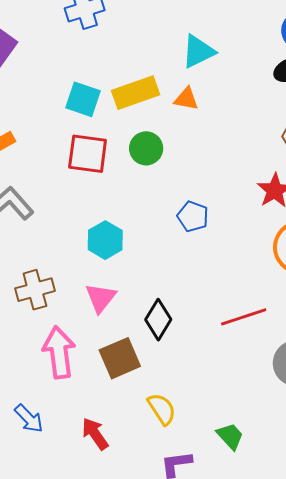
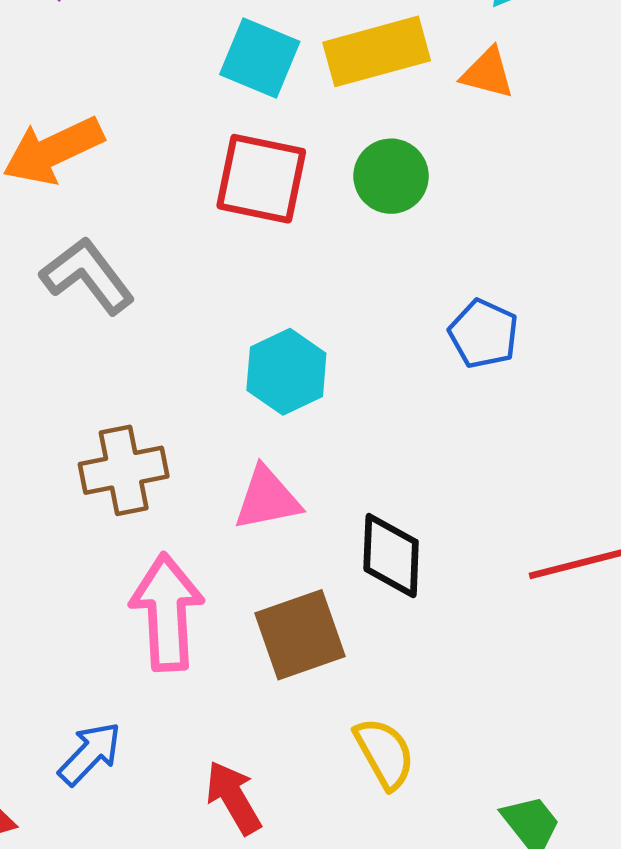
pink triangle: (101, 298) -> (267, 499), turned 36
black diamond: (158, 320) -> (391, 556), turned -33
blue arrow: (29, 419) -> (90, 754), turned -96

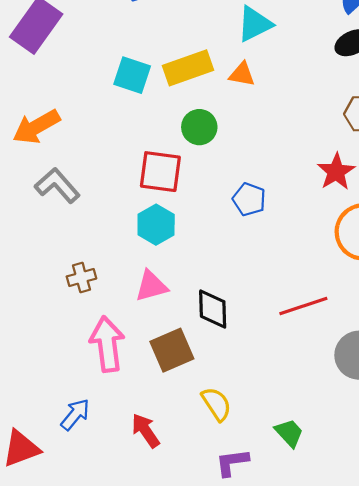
red square: (261, 179) -> (160, 172), moved
brown cross: (124, 470) -> (81, 278), size x0.7

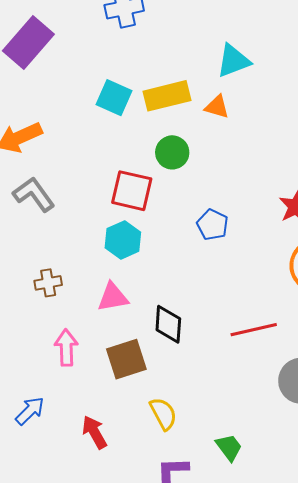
pink arrow: (107, 344) -> (66, 348), size x0.7

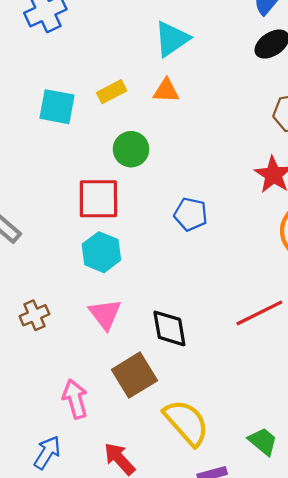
yellow rectangle: (167, 96) -> (112, 92), size x0.6
pink triangle: (113, 297) -> (105, 314), turned -44
pink arrow: (66, 348) -> (75, 399), moved
yellow semicircle: (163, 414) -> (186, 423), size x1.4

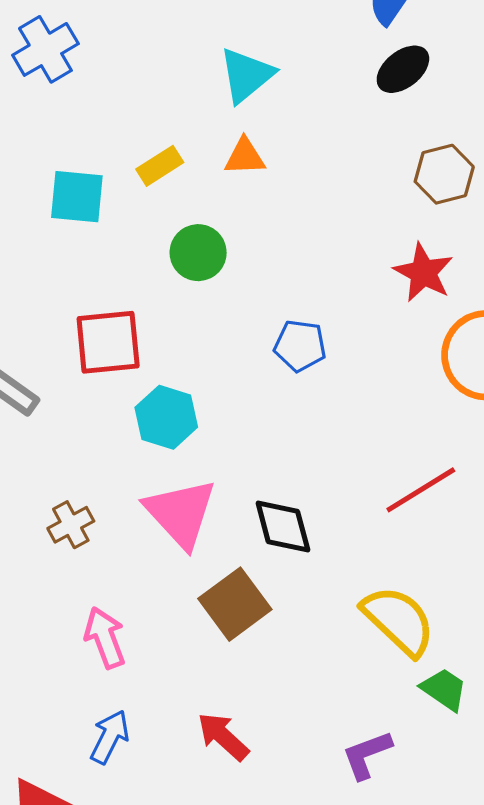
red square: (98, 199) -> (108, 342), moved
pink triangle: (105, 314) -> (181, 513), size x1.4
pink arrow: (75, 399) -> (105, 638), moved
yellow semicircle: (186, 423) -> (399, 621), moved

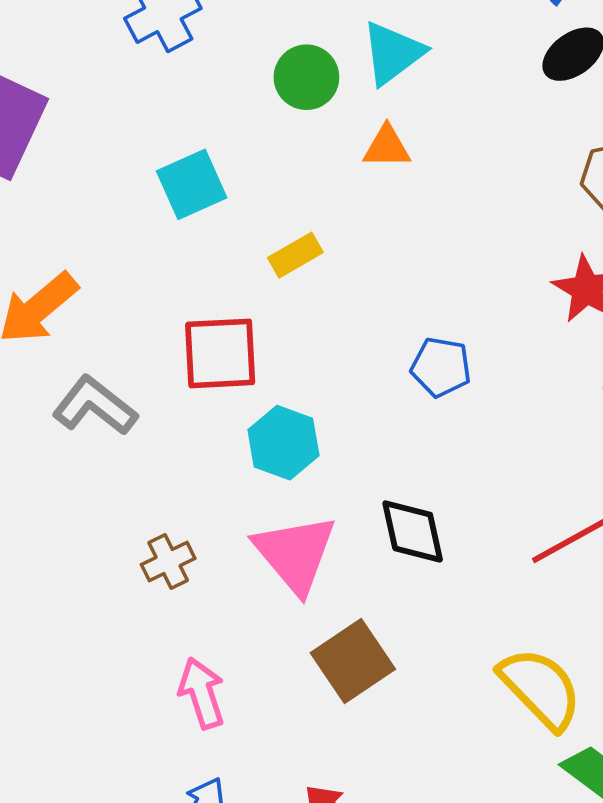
yellow rectangle: (160, 166) -> (295, 255), moved
cyan square: (77, 197) -> (192, 184), turned -32
green circle: (198, 253) -> (306, 77), moved
black diamond: (283, 527) -> (413, 531), moved

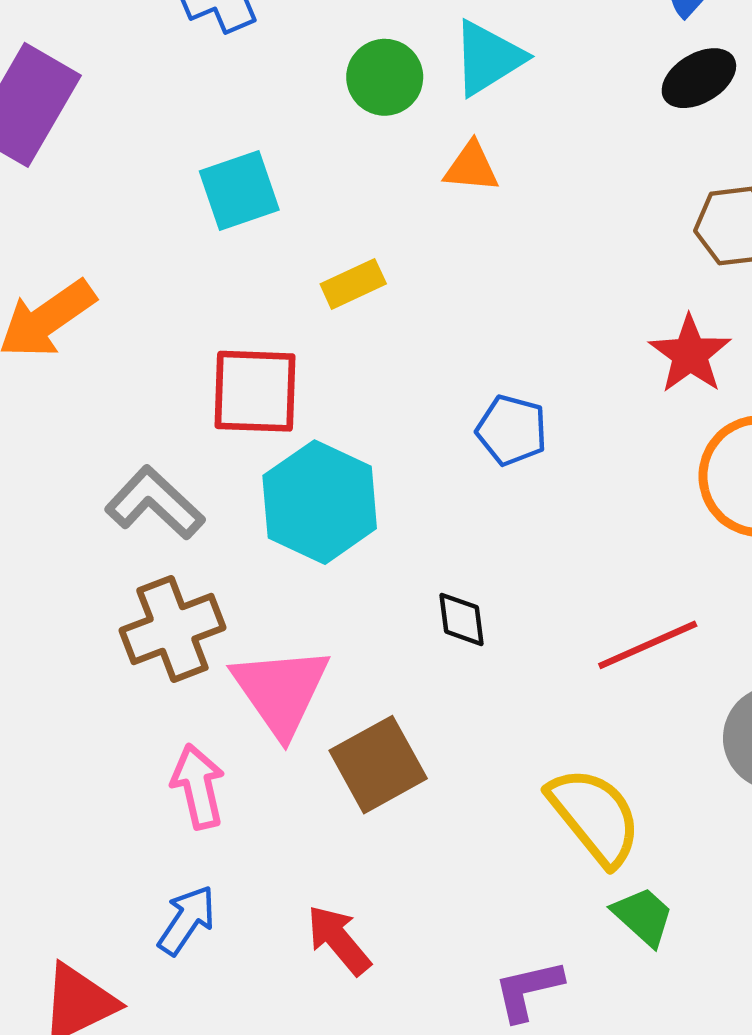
gray L-shape: (95, 406) -> (155, 503), moved
cyan hexagon: (283, 443) -> (320, 502), size x1.4
black diamond: (413, 531) -> (461, 619), size x0.7
pink triangle: (295, 554) -> (281, 691), moved
brown cross: (168, 562) -> (172, 629), size x1.6

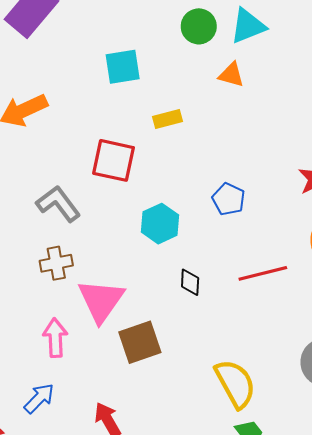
cyan hexagon: (320, 502) -> (160, 224), moved, size x0.7
brown cross: (172, 629) -> (56, 263), size x0.7
red line: (648, 645) -> (263, 273), moved

